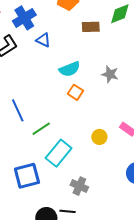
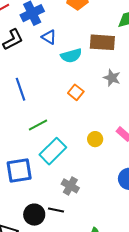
brown rectangle: (91, 27) -> (102, 42), moved, size x1.4
cyan semicircle: (70, 69) -> (71, 56), moved
blue line: (18, 110) -> (20, 89), moved

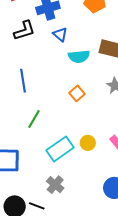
green line: (38, 125) -> (34, 119), turned -42
cyan rectangle: (53, 151) -> (60, 149), moved

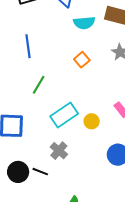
yellow circle: (88, 143) -> (92, 121), moved

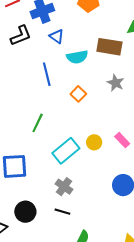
blue line: (28, 46) -> (47, 74), moved
yellow circle: (92, 121) -> (94, 142), moved
black line: (40, 172) -> (62, 212), moved

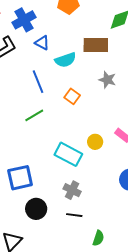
green line: (38, 123) -> (34, 115), moved, turned 42
cyan rectangle: (66, 151) -> (68, 154), turned 76
black circle: (25, 212) -> (36, 209), moved

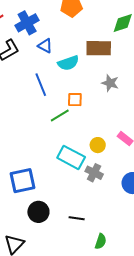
orange square: (72, 96) -> (75, 100), turned -35
green line: (34, 115) -> (60, 116), moved
gray cross: (72, 190) -> (94, 173), moved

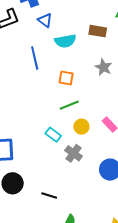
brown rectangle: (99, 48) -> (98, 31), size x0.7
green line: (60, 116) -> (69, 105), moved
cyan rectangle: (71, 157) -> (53, 135), size x0.6

